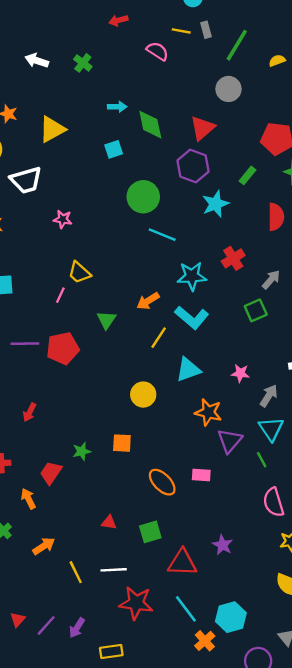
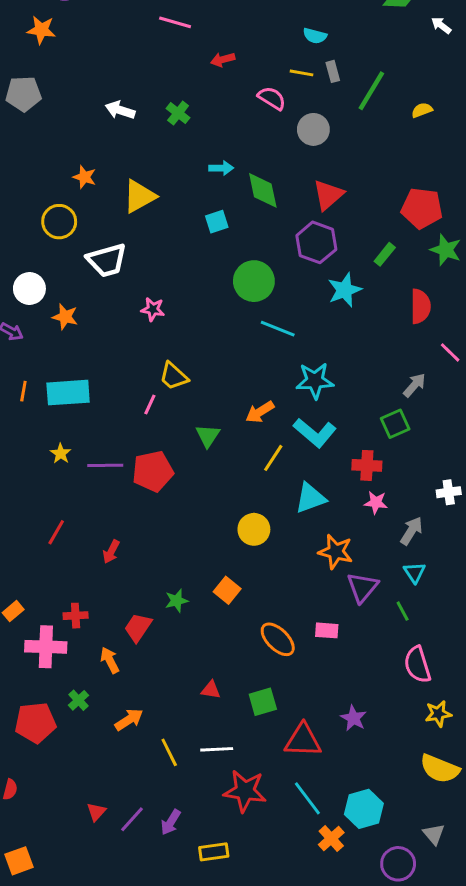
gray circle: (229, 89) -> (313, 129), moved
red cross: (233, 258) -> (367, 465), moved, turned 35
cyan triangle: (271, 429) -> (414, 572), size x0.7
orange square: (122, 443) -> (227, 590), turned 36

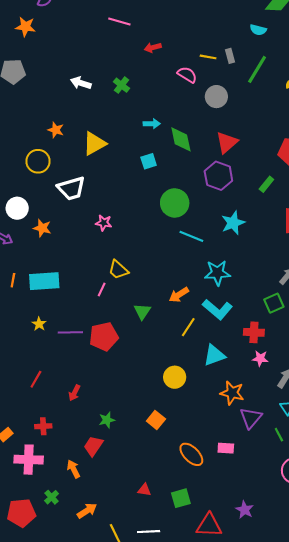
cyan semicircle: (315, 36) -> (258, 30), moved
cyan star: (345, 290) -> (233, 223), moved
green star: (177, 601) -> (107, 420), moved
red cross: (76, 616) -> (43, 426), moved

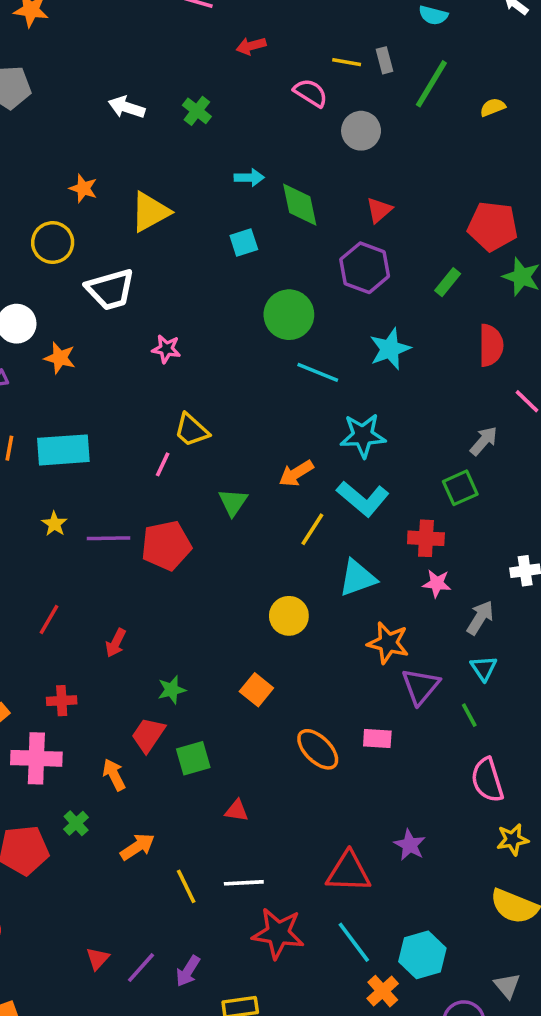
red triangle: (227, 142) -> (379, 210), size x0.7
green square: (181, 498) -> (193, 758), moved

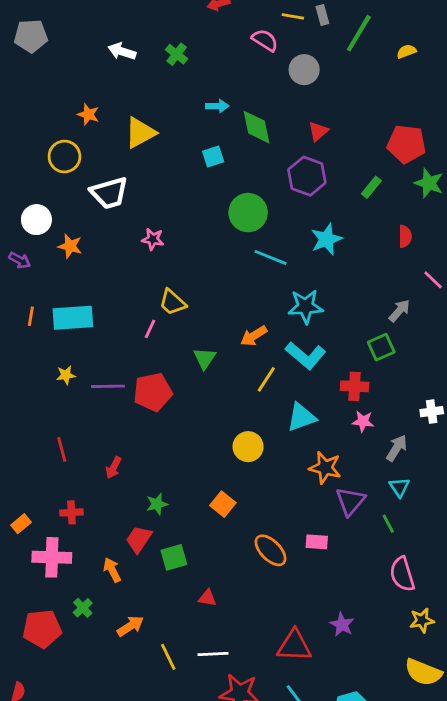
red semicircle: (491, 345) -> (405, 236), size x0.7
yellow star: (54, 524) -> (66, 375), turned 30
red line: (49, 619) -> (62, 449), turned -45

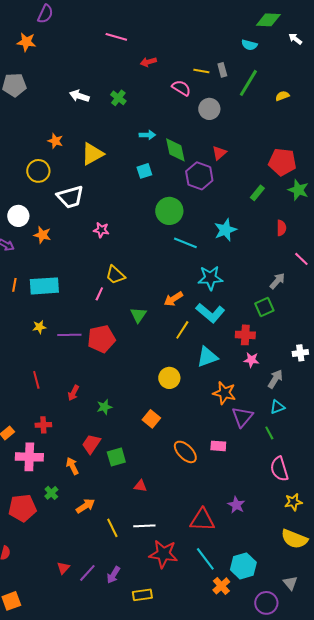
purple hexagon: (307, 176) -> (199, 176), moved
cyan triangle: (399, 487) -> (277, 407), turned 42
green star: (157, 504) -> (104, 407), moved

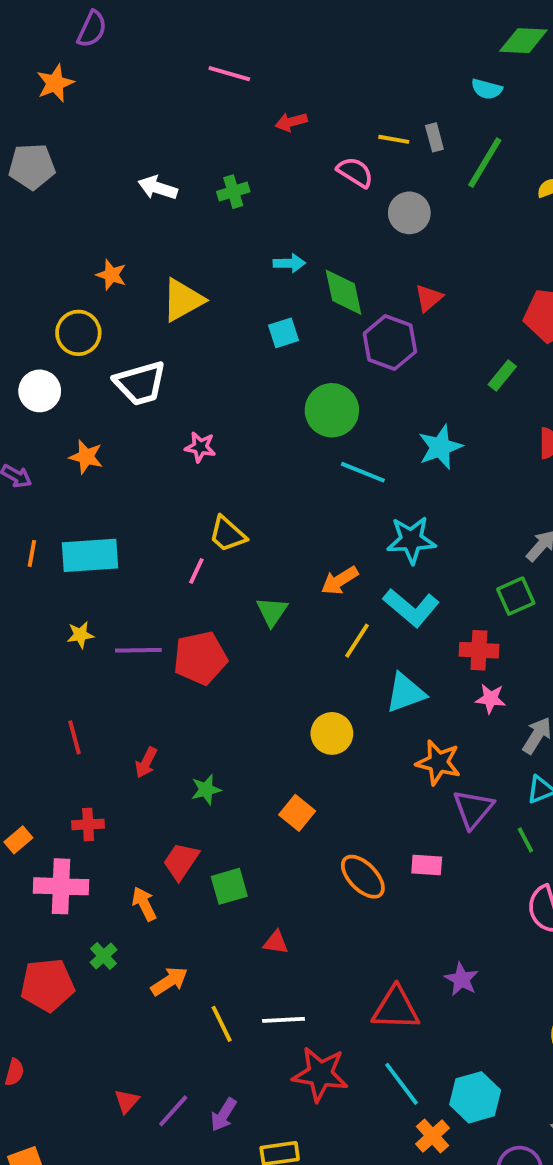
orange star: (26, 42) -> (55, 83), turned -30
green cross: (118, 98) -> (233, 192), turned 35
white circle: (18, 216) -> (40, 391), moved

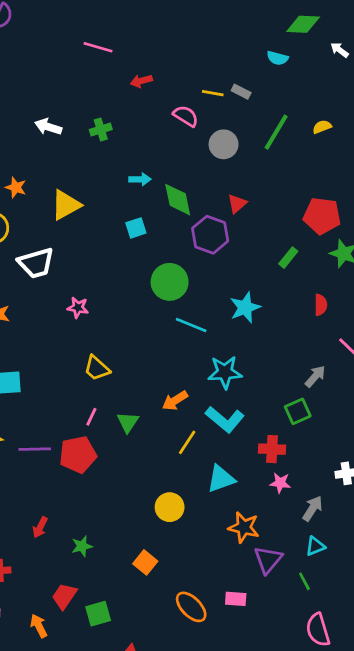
gray rectangle: (434, 137) -> (241, 92), turned -48
green line: (485, 163) -> (276, 132), moved
pink line: (196, 571) -> (91, 417), moved

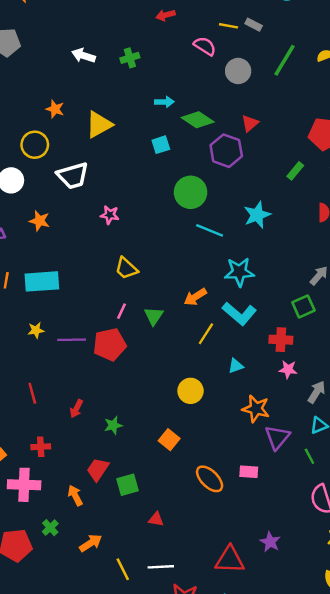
green diamond: (178, 200) -> (198, 120), turned -44
cyan triangle: (221, 479) -> (236, 366), size x0.6

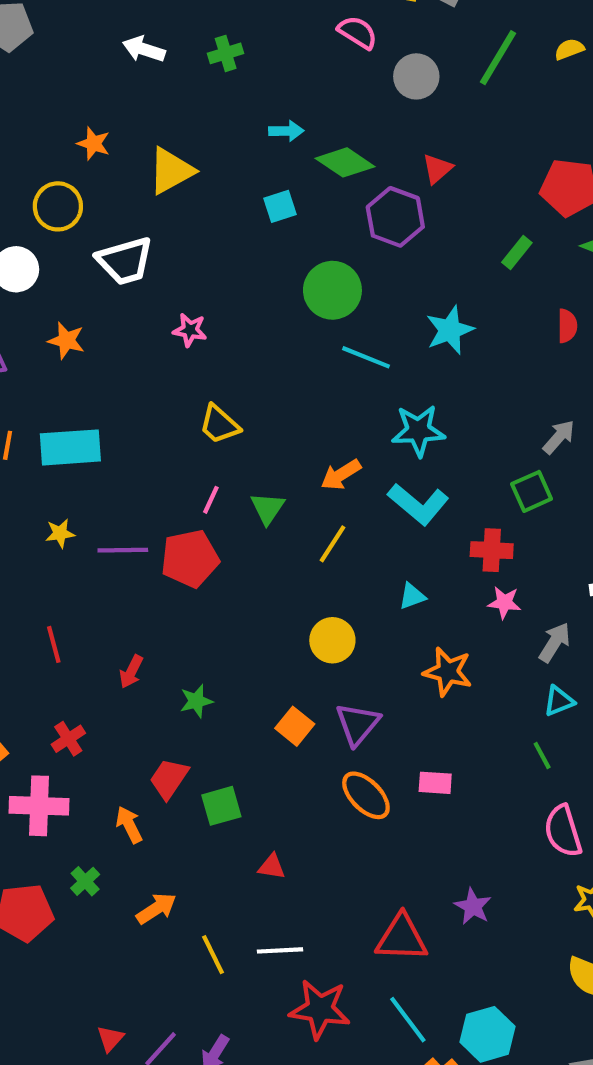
yellow line: (206, 334) -> (332, 544), moved
purple triangle: (277, 437) -> (358, 724), moved
red cross: (41, 447) -> (68, 739), turned -30

